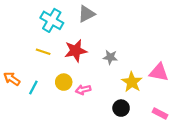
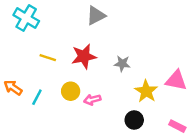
cyan cross: (52, 20) -> (26, 18), moved

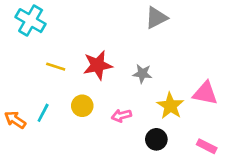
gray triangle: (96, 16) -> (156, 18), moved
orange arrow: (13, 88) -> (15, 120), moved
pink arrow: (92, 100) -> (121, 116), moved

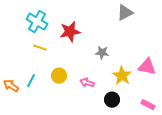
gray triangle: (156, 18) -> (125, 13), moved
cyan cross: (31, 21) -> (37, 22), moved
red star: (98, 65) -> (70, 32), moved
pink arrow: (121, 116) -> (87, 83), turned 32

